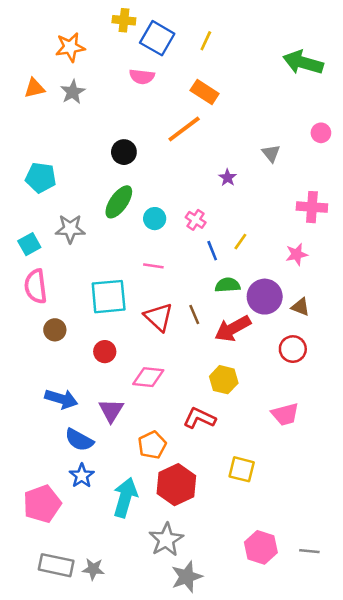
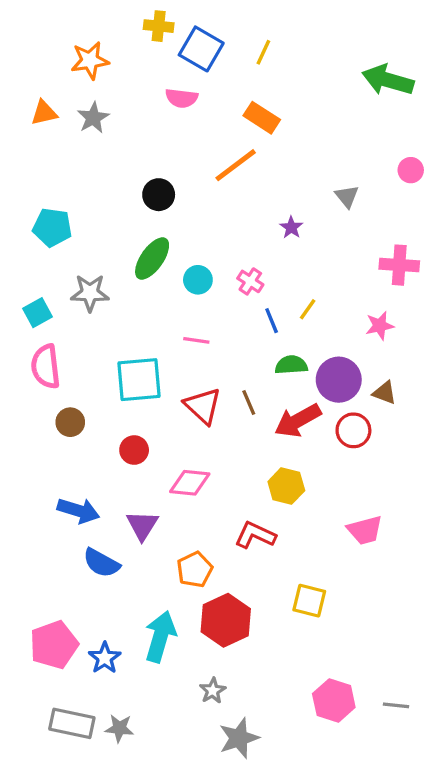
red circle: (293, 349) -> (353, 430), moved
blue star: (82, 476) -> (105, 658), moved
gray star: (166, 540) -> (213, 691), size x0.6

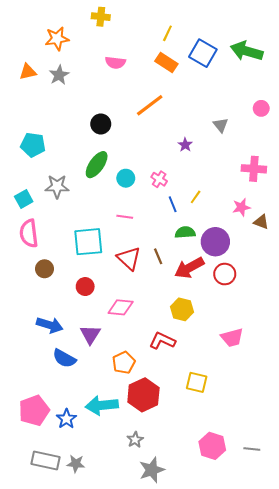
blue square: (201, 49) -> (203, 53), moved
orange rectangle: (262, 118) -> (166, 63), moved
brown triangle: (385, 393) -> (261, 222), moved
cyan arrow: (160, 637) -> (102, 405), turned -112

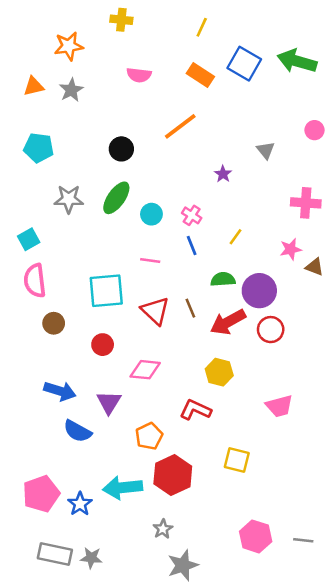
yellow line: (167, 33) -> (202, 27), moved
cyan pentagon: (33, 145) -> (39, 148), moved
gray star: (57, 186) -> (69, 199), moved
blue line: (173, 204) -> (192, 246), moved

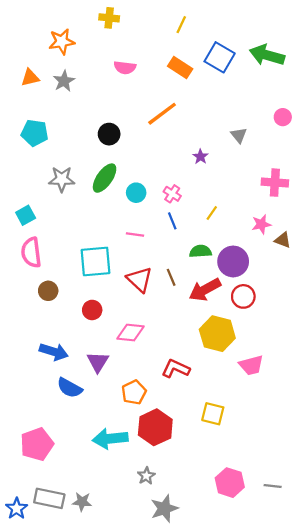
yellow hexagon: (219, 372) -> (217, 334), moved, size x1.4
blue star: (80, 504) -> (17, 508), moved

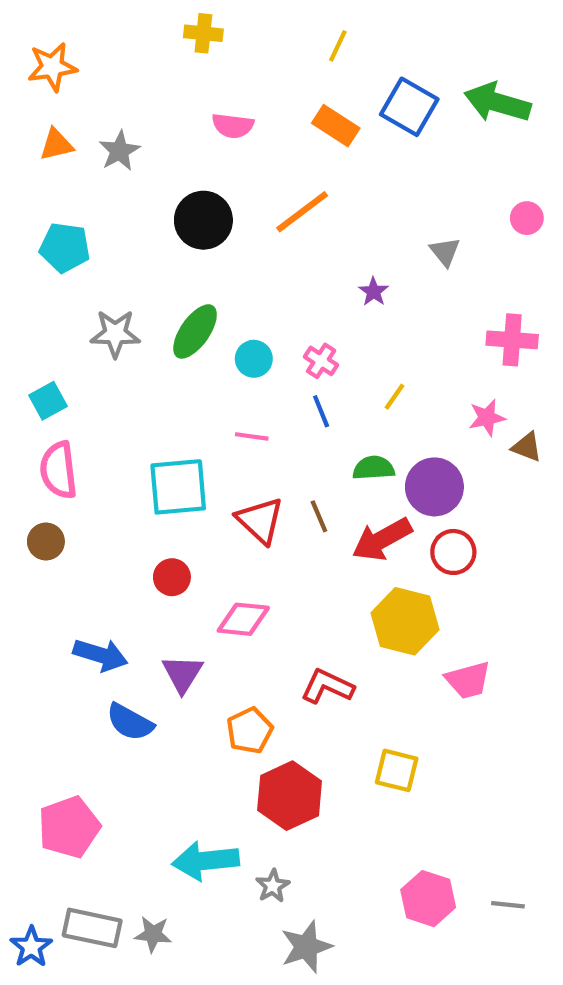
orange star: (62, 42) -> (52, 67), moved
black circle: (109, 134) -> (203, 220), moved, size x1.4
brown circle: (48, 291) -> (46, 541), moved
cyan arrow: (110, 439) -> (206, 861), moved

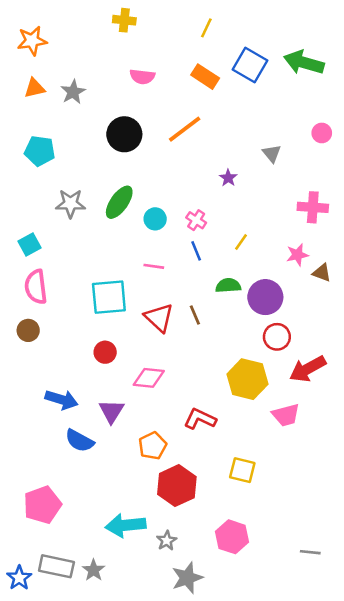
red arrow: (382, 539) -> (308, 369), moved
pink hexagon: (428, 899) -> (232, 537), moved
gray star: (153, 934) -> (94, 570), turned 30

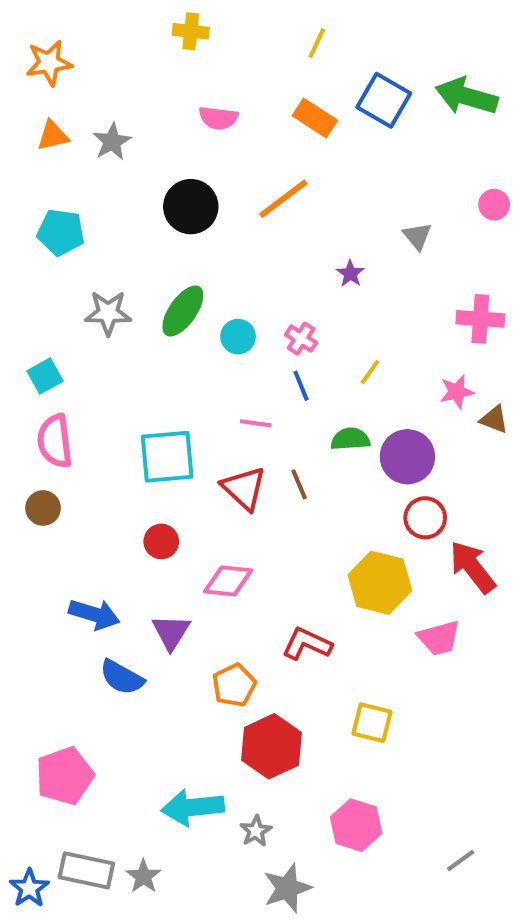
pink line: (154, 266) -> (256, 423), moved
red arrow: (308, 369) -> (472, 567), turned 81
gray line: (310, 552) -> (461, 861), moved, turned -42

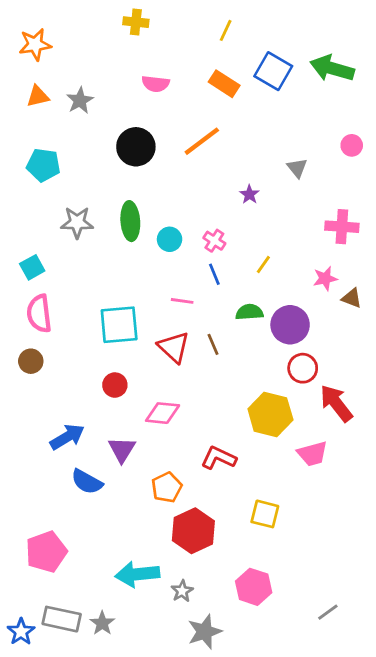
green ellipse: (183, 311) -> (130, 221), turned -39
blue arrow: (94, 614) -> (67, 437), turned -48

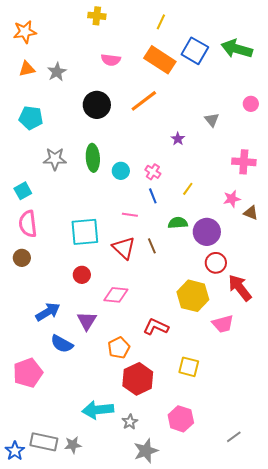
orange rectangle: (224, 84) -> (160, 60), size x1.4
pink pentagon: (46, 552) -> (28, 373), moved
gray star: (102, 623) -> (73, 445), turned 30

